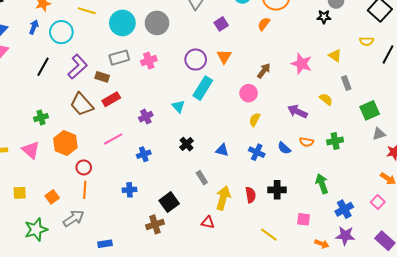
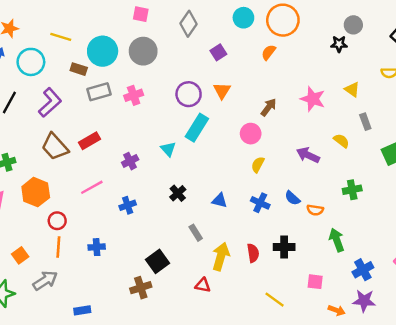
brown rectangle: (102, 77) -> (79, 69), moved
orange semicircle: (307, 142) -> (315, 210), moved
blue cross: (130, 190) -> (97, 247), moved

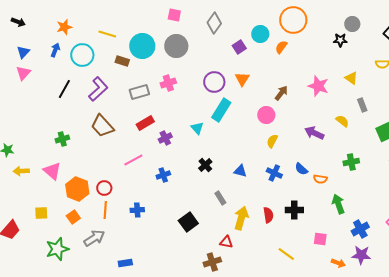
cyan circle: (243, 18) -> (260, 34), moved
gray rectangle: (99, 92) -> (139, 92), moved
red rectangle: (89, 141) -> (145, 123), moved
orange hexagon: (36, 192) -> (77, 189), moved
brown cross: (141, 288) -> (212, 262), moved

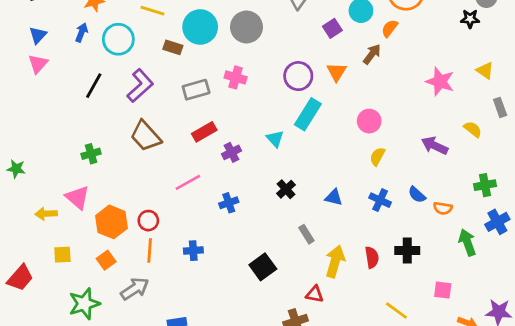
pink cross: (168, 83) -> (236, 77), turned 35
brown arrow: (281, 93) -> (372, 54), moved
yellow arrow: (21, 171) -> (46, 214), moved
blue cross: (360, 229) -> (497, 222), moved

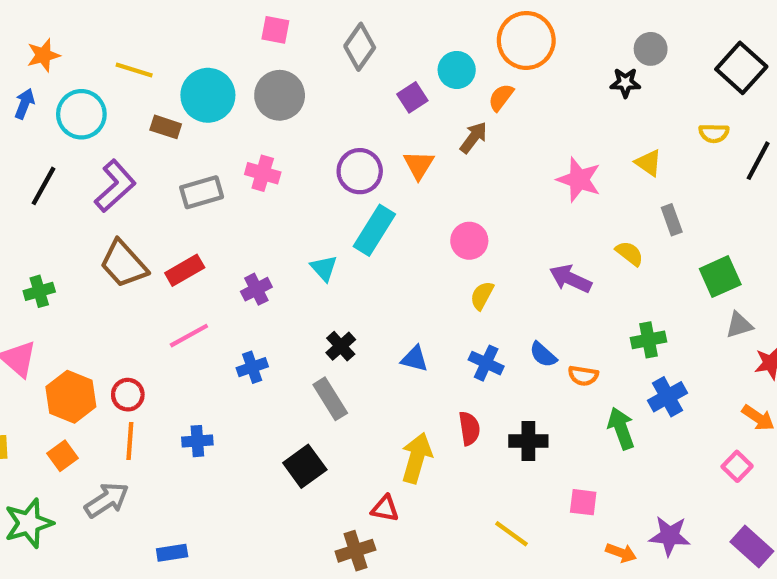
red rectangle: (204, 132) -> (185, 270), moved
gray rectangle: (306, 234) -> (330, 399), moved, size x1.4
red semicircle: (372, 257) -> (469, 428), moved

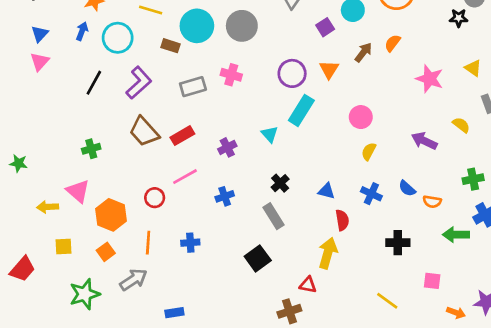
orange semicircle: (501, 97) -> (392, 43), moved
red circle: (128, 395) -> (155, 198), moved
red semicircle: (469, 428) -> (342, 220), moved
green arrow: (621, 428) -> (456, 235), turned -70

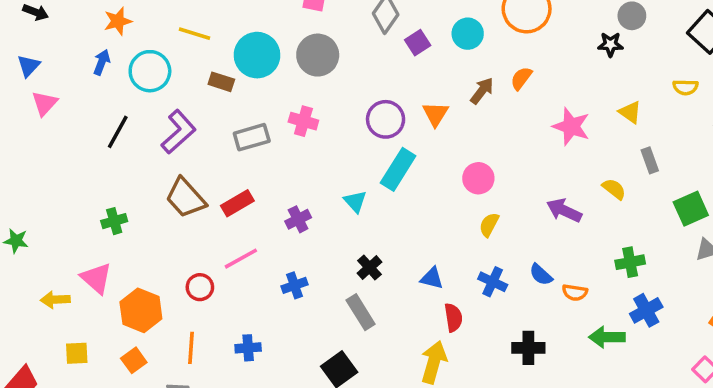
purple square: (325, 27) -> (418, 43), moved
blue triangle: (40, 34) -> (29, 66), moved

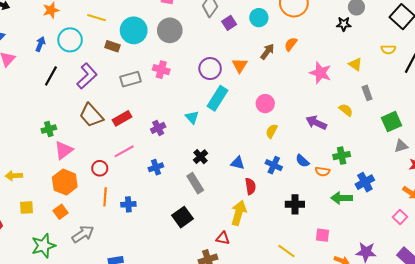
blue arrow: (102, 62) -> (40, 44), moved
green cross: (630, 262) -> (342, 156), moved
pink triangle: (96, 278) -> (64, 150), moved, turned 42
orange line: (191, 348) -> (105, 197), moved

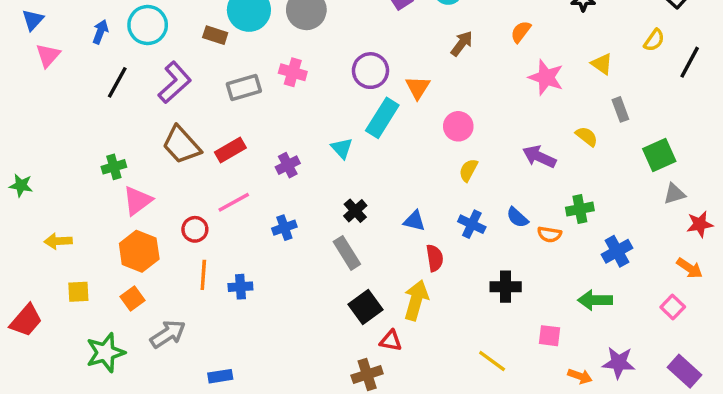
orange semicircle: (291, 44) -> (521, 32), moved
yellow semicircle: (388, 49) -> (654, 40), turned -56
orange triangle: (240, 65) -> (418, 87), moved
green arrow: (342, 198) -> (595, 300), moved
black square: (182, 217) -> (365, 307), moved

